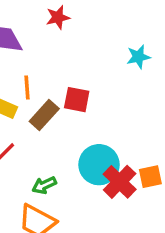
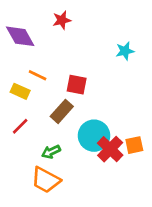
orange line: (27, 88) -> (38, 75), turned -60
brown rectangle: (44, 115) -> (62, 111), moved

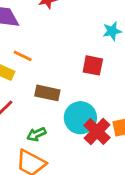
red square: (77, 85) -> (93, 65), moved
brown rectangle: (62, 111) -> (47, 93), turned 60

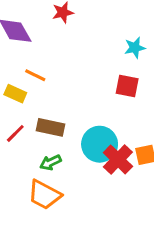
red square: (93, 65) -> (127, 86), moved
brown rectangle: (47, 93) -> (51, 127), moved

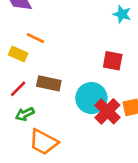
cyan star: (135, 48) -> (122, 14), turned 30
red square: (127, 86) -> (113, 61), moved
green arrow: (51, 163) -> (25, 114), moved

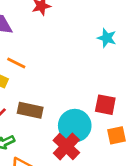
red square: (113, 61) -> (105, 105), moved
red cross: (107, 111) -> (66, 146), moved

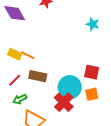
orange line: (16, 63) -> (28, 55), moved
orange square: (116, 135) -> (92, 94), moved

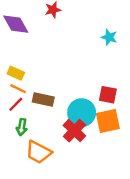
orange line: (28, 55) -> (18, 89), moved
orange square: (92, 94) -> (108, 121), size x1.5
green arrow: (20, 99) -> (22, 127), turned -56

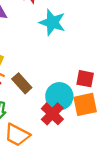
cyan star: (109, 37) -> (52, 22), moved, size x1.6
brown rectangle: (43, 99) -> (22, 83), turned 36

